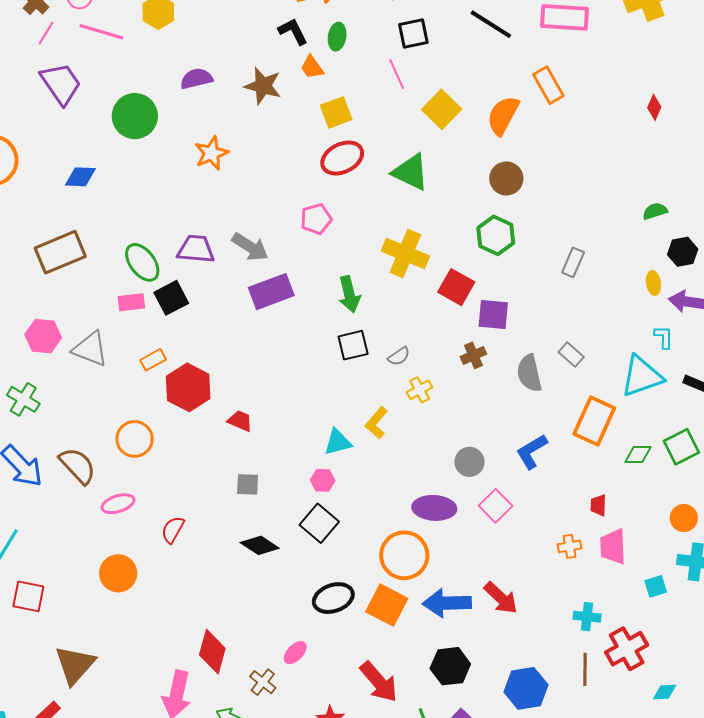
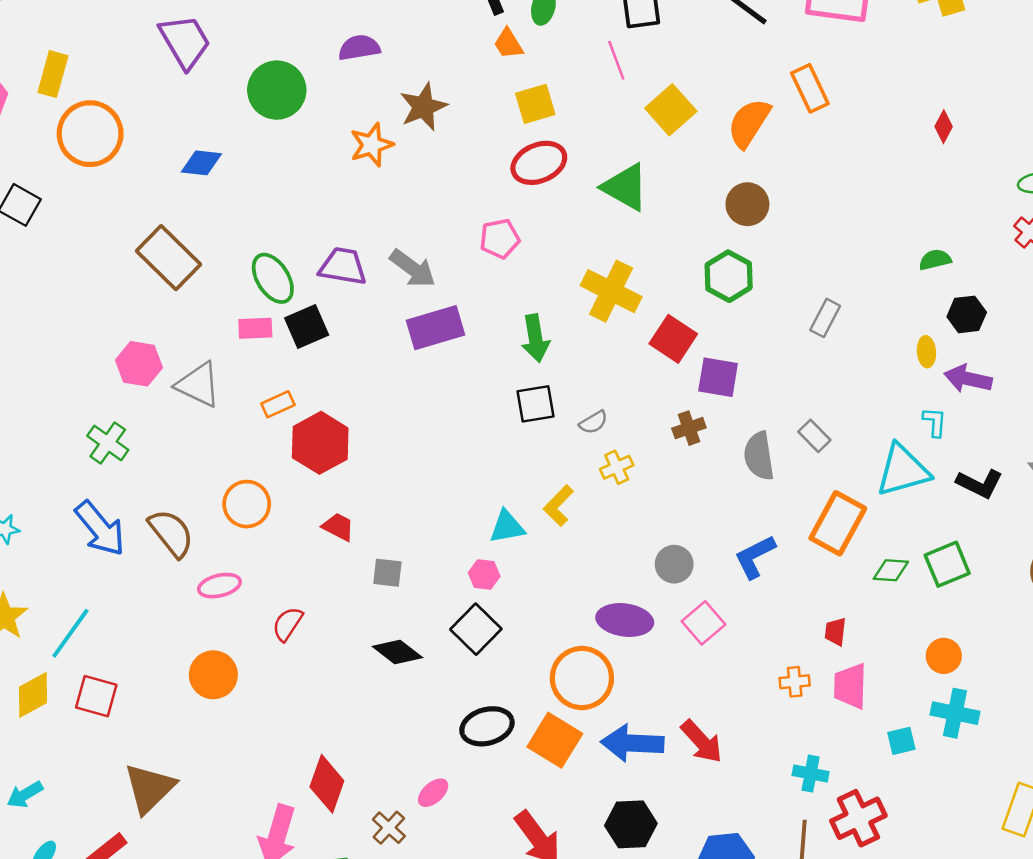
brown star: (263, 86) -> (423, 107), moved, turned 30
brown rectangle: (60, 252) -> (169, 258), turned 63
red trapezoid: (240, 421) -> (338, 527), moved

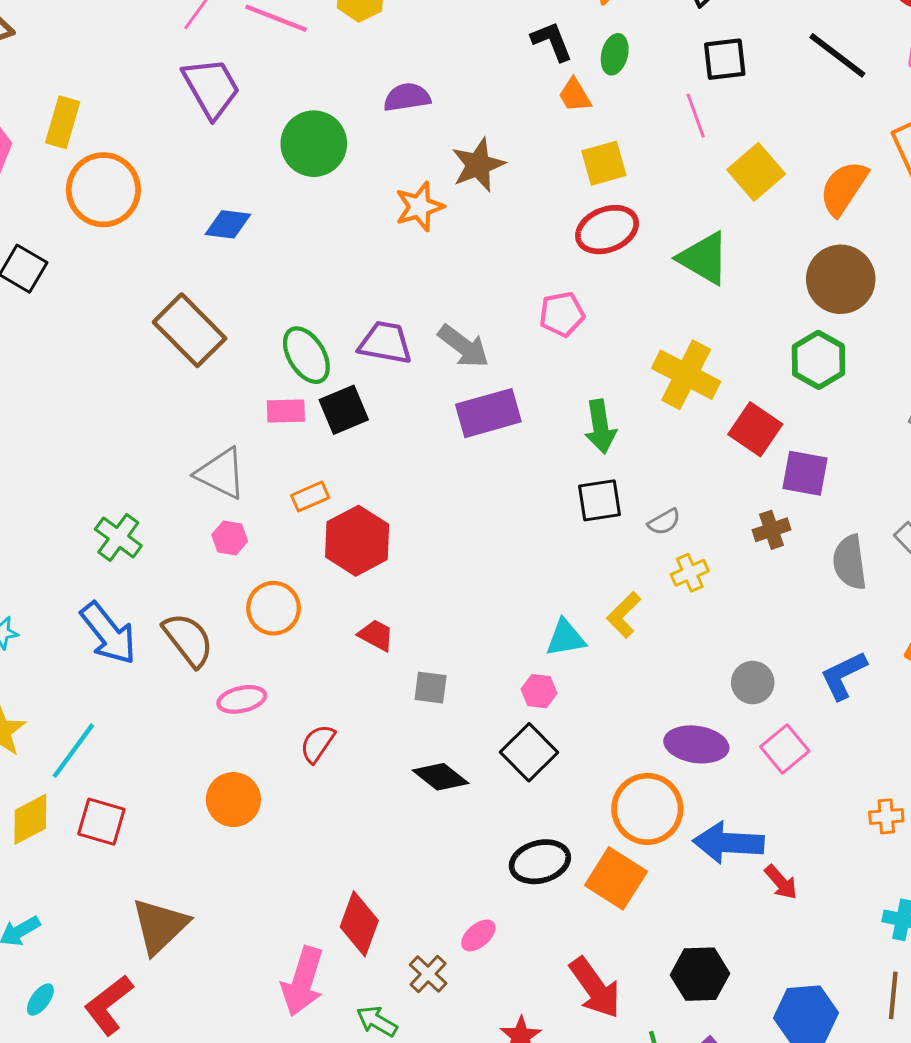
brown circle: (747, 204) -> (841, 279), size x1.4
pink hexagon: (139, 364) -> (230, 538), moved, size x0.7
red arrow: (702, 742) -> (781, 882), size x0.7
blue arrow: (632, 743) -> (728, 843), moved

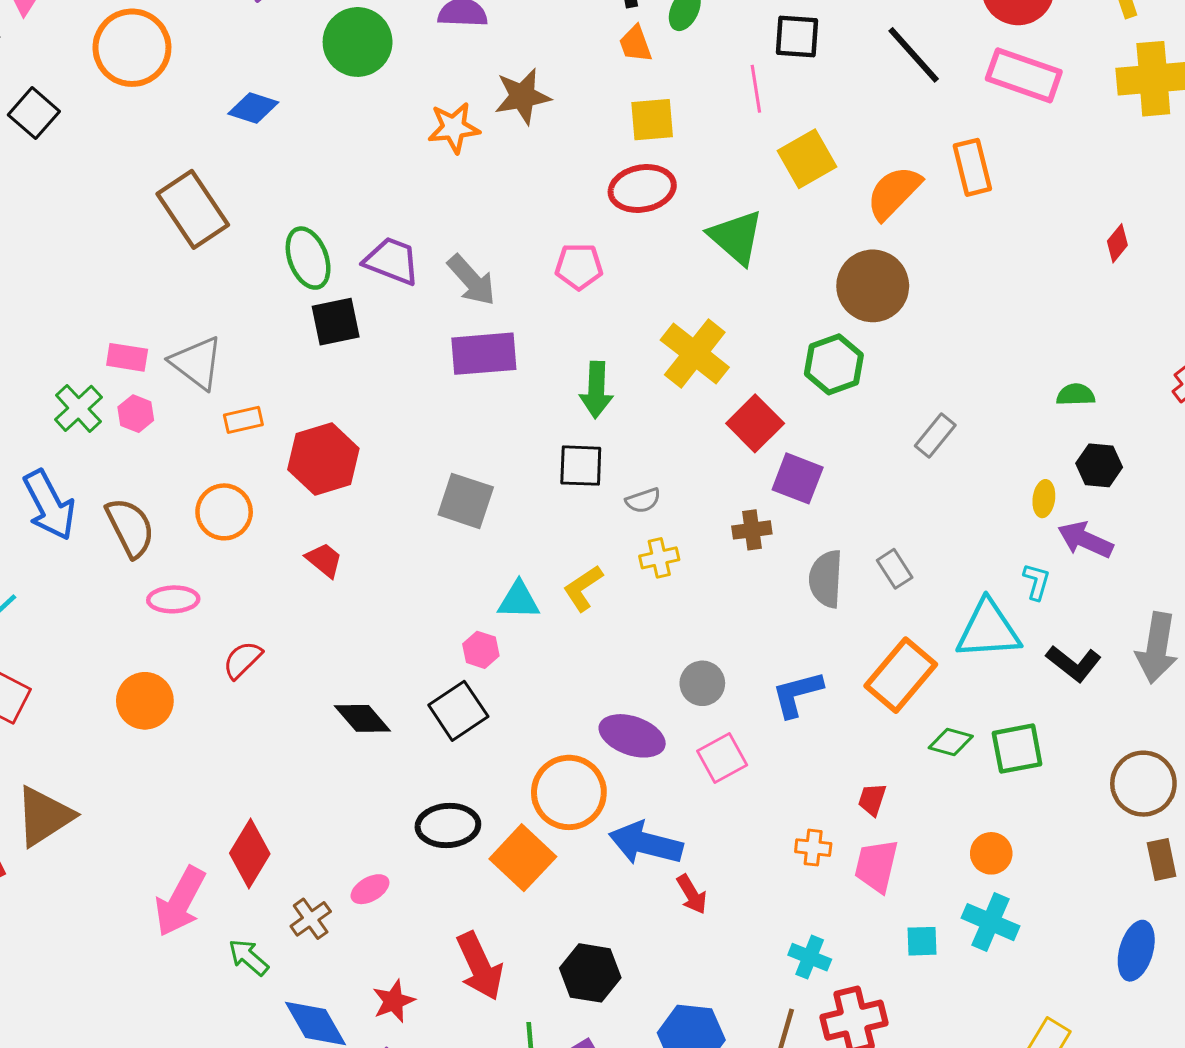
pink rectangle: (286, 411) -> (127, 357), moved
orange rectangle: (310, 497) -> (243, 420), moved
pink hexagon: (230, 538) -> (136, 414), moved
gray square: (431, 688) -> (466, 501), moved, size x1.5

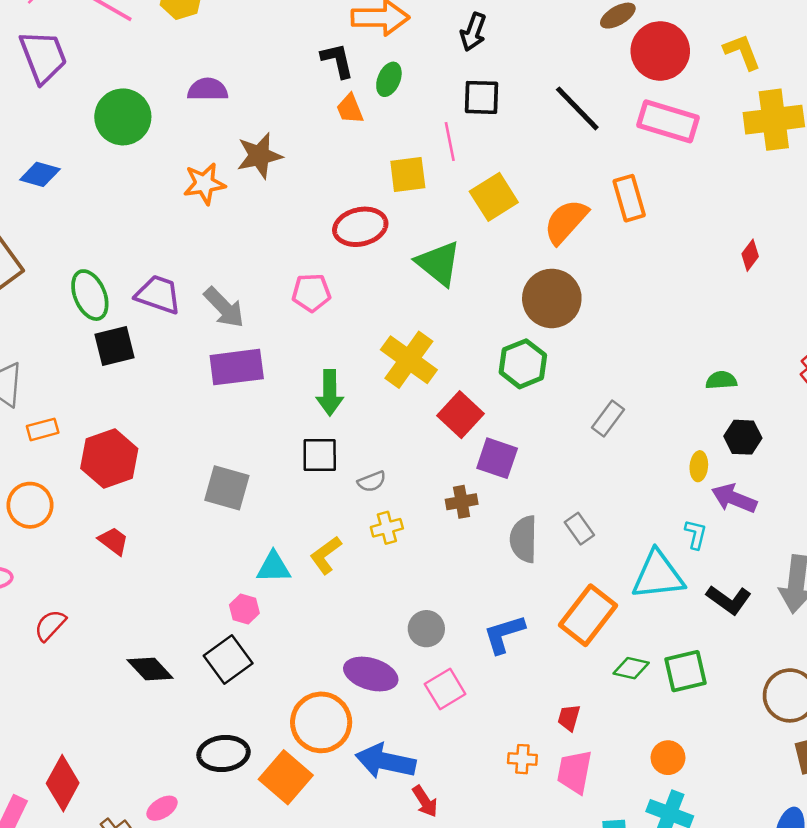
yellow square: (652, 120) -> (408, 174), moved

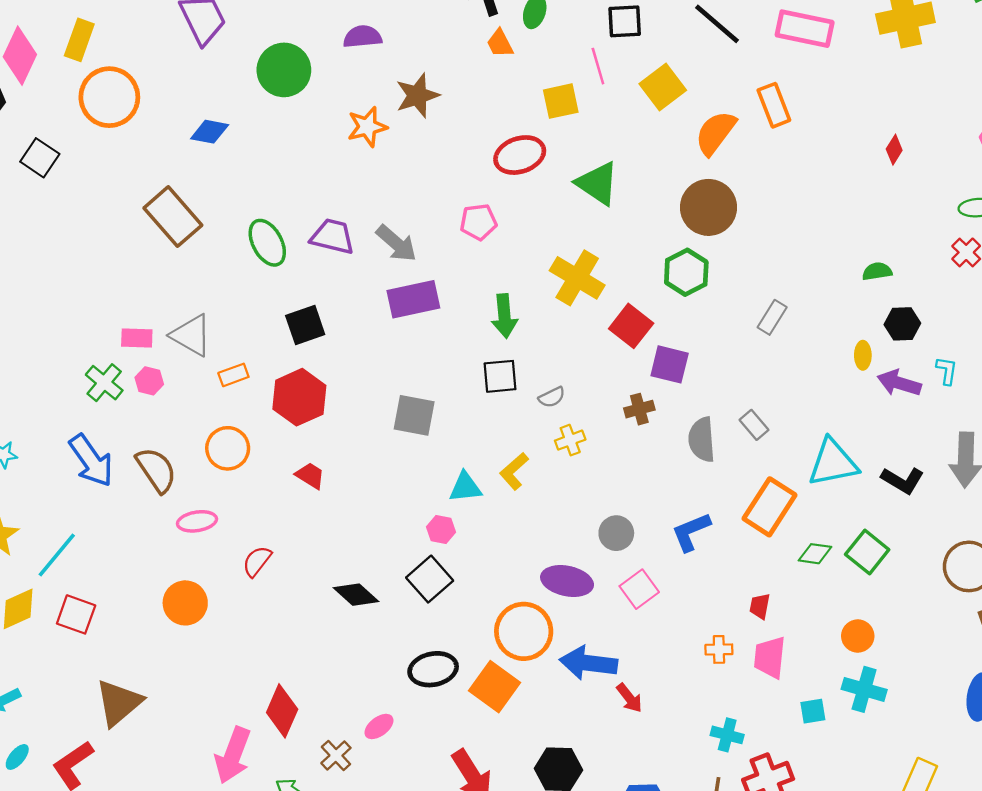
yellow square: (494, 197) -> (663, 87), moved
black square: (115, 346) -> (305, 325), moved
cyan L-shape: (696, 534) -> (947, 371), moved
green square: (685, 671) -> (867, 552), turned -33

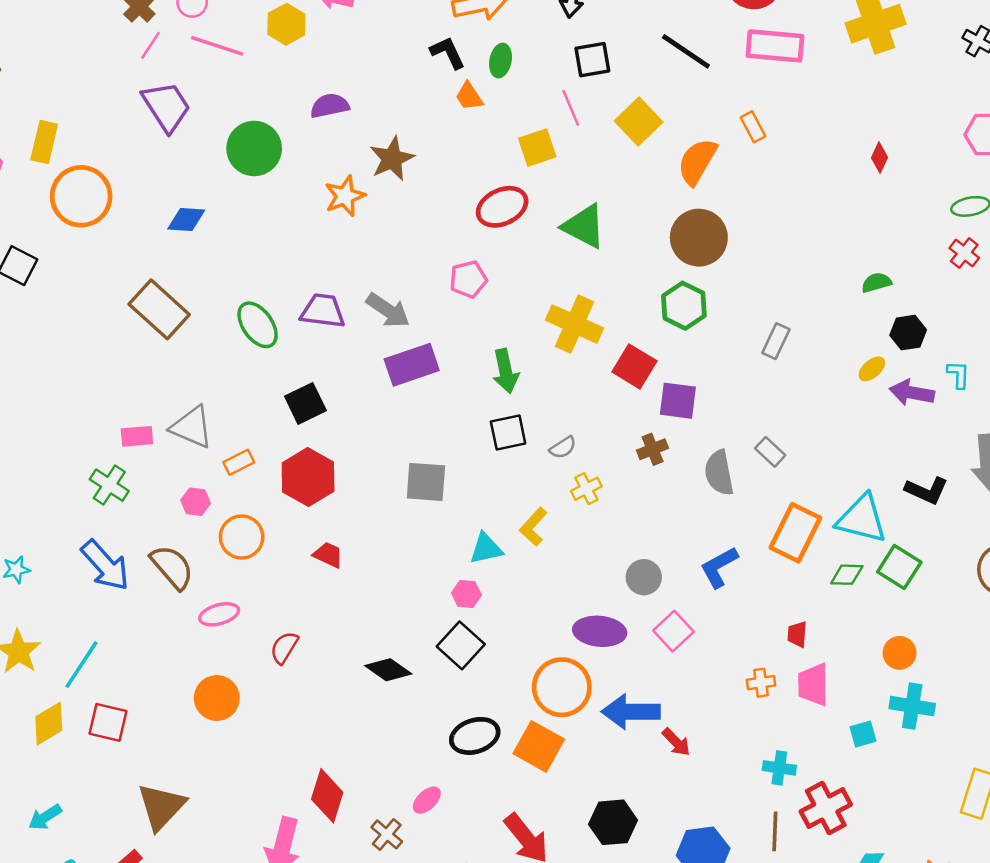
orange rectangle: (774, 105) -> (753, 127), size x0.7
yellow ellipse: (863, 355) -> (872, 369), turned 56
pink hexagon: (149, 381) -> (196, 502), moved
cyan triangle: (833, 463) -> (862, 519), moved, turned 32

